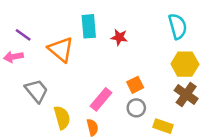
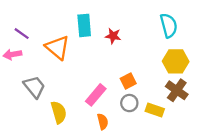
yellow rectangle: (163, 126) -> (155, 110), moved
orange semicircle: (92, 127) -> (103, 122), moved

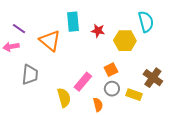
yellow hexagon: (176, 61) -> (125, 41), moved
gray trapezoid: (34, 87) -> (30, 75), turned 45
yellow semicircle: (59, 112) -> (64, 98), moved
orange semicircle: (103, 122) -> (98, 105), moved

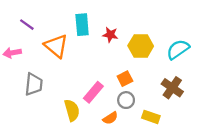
cyan semicircle: (146, 22) -> (178, 49), moved, turned -110
purple line: (19, 29) -> (27, 25), moved
yellow rectangle: (134, 95) -> (151, 117), moved
orange semicircle: (98, 105) -> (110, 118), turned 72

